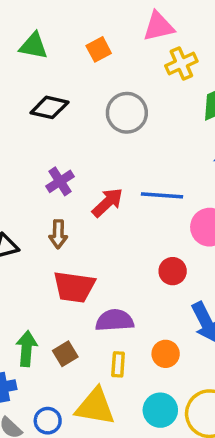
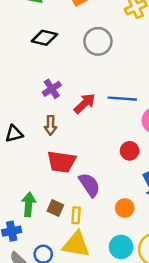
purple semicircle: (115, 320) -> (89, 185), turned 60
brown square: (65, 354) -> (55, 208), turned -35
yellow rectangle: (118, 364) -> (76, 215), moved

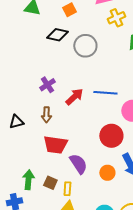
black diamond: (44, 38) -> (57, 35), moved
red circle: (130, 151) -> (111, 136), size x1.5
orange circle: (125, 208) -> (107, 173), moved

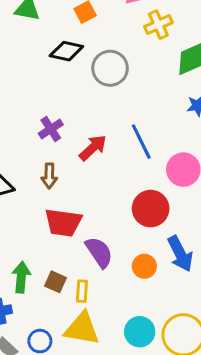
blue line: (105, 93) -> (141, 142), turned 60

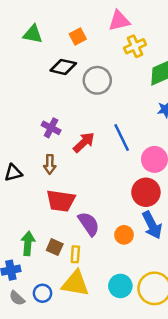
purple cross: (51, 129) -> (51, 128), turned -30
red circle: (151, 209) -> (146, 192), moved

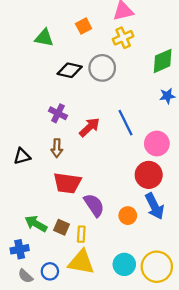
green triangle: (33, 34) -> (44, 38), moved
yellow cross: (135, 46) -> (123, 38), moved
black diamond: (63, 67) -> (70, 70), moved
green arrow: (28, 243) -> (36, 224), turned -65

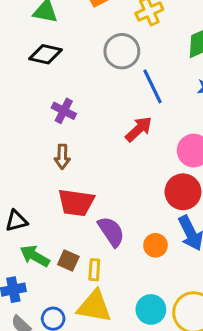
black diamond: (70, 70) -> (45, 54), moved
blue line: (125, 123) -> (152, 86), moved
red arrow: (89, 127) -> (139, 129), moved
black triangle: (22, 156) -> (16, 221), moved

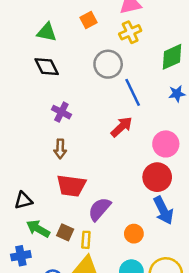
black diamond: (45, 54) -> (47, 67), turned 50
purple semicircle: (111, 232) -> (99, 209), turned -105
orange circle: (155, 245) -> (134, 234), moved

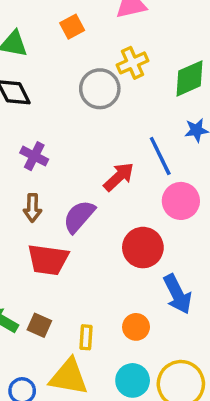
yellow cross: (130, 32) -> (133, 63), moved
blue line: (133, 92) -> (160, 156), moved
red circle: (157, 177) -> (143, 248), moved
purple semicircle: (99, 209) -> (79, 216), moved
yellow rectangle: (86, 240) -> (86, 337), moved

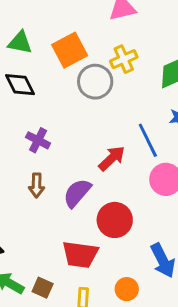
orange square: (72, 27) -> (70, 50), moved, size x1.6
red circle: (143, 248) -> (115, 220), moved
red trapezoid: (48, 260) -> (80, 255), moved

